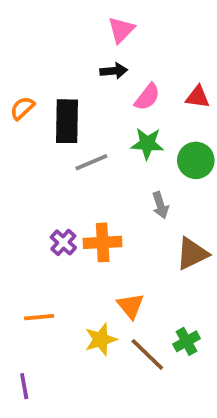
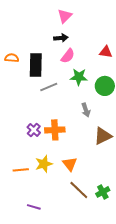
pink semicircle: (147, 97) -> (68, 56), moved
orange semicircle: (22, 108) -> (12, 58), turned 48
yellow star: (101, 339) -> (44, 164), moved
green cross: (186, 341) -> (103, 192), moved
purple line: (24, 386) -> (34, 207), moved, turned -64

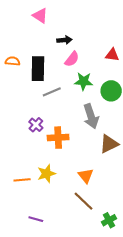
pink triangle: (65, 16) -> (40, 16), moved, turned -42
gray arrow: (86, 110) -> (91, 116), size x1.6
purple cross: (34, 130) -> (36, 125), moved
orange triangle: (70, 164) -> (86, 176), moved
green cross: (103, 192) -> (109, 220), moved

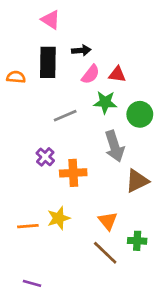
red triangle: (112, 55) -> (117, 74), moved
black rectangle: (38, 69) -> (48, 62), moved
purple line: (36, 219) -> (32, 283), moved
green cross: (109, 220) -> (137, 241), moved, turned 32

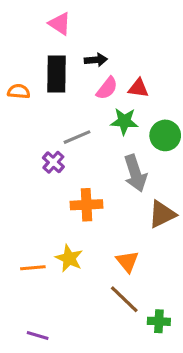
purple cross: (45, 157) -> (53, 162), moved
yellow star: (59, 218) -> (69, 258), turned -30
green cross: (137, 241) -> (159, 321), moved

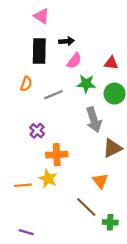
red triangle: (138, 88) -> (111, 63), moved
orange semicircle: (19, 91) -> (26, 84), moved, turned 104
purple cross: (53, 162) -> (37, 131), moved
orange cross: (86, 205) -> (57, 155), moved
orange triangle: (127, 261) -> (100, 181), moved

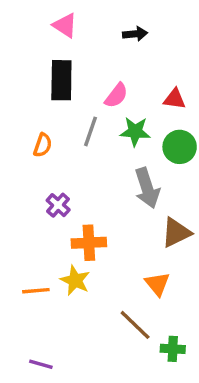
black arrow: (67, 41) -> (135, 34), moved
orange semicircle: (26, 84) -> (43, 145), moved
gray line: (53, 95) -> (91, 131), moved, turned -48

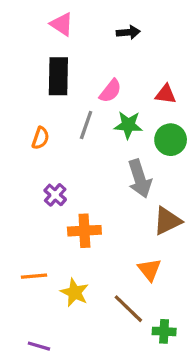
yellow star: (75, 280) -> (75, 292), moved

